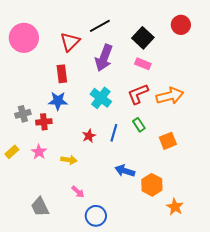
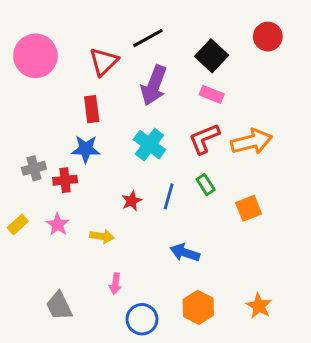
orange hexagon: (152, 185) -> (198, 307), moved
pink arrow: (78, 192) -> (115, 284), turned 56

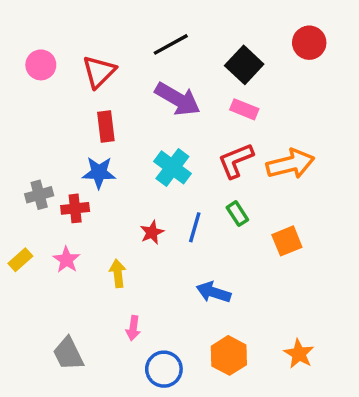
pink circle: (35, 56) -> (41, 65), size x0.6
red triangle: (104, 62) -> (99, 72), moved
purple arrow: (154, 85) -> (178, 99), turned -81
yellow arrow: (102, 236) -> (118, 273), turned -105

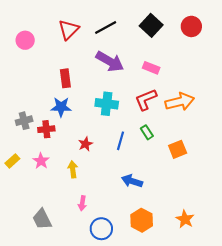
black square: (244, 65) -> (151, 25), moved
red triangle: (99, 72) -> (69, 30), moved
cyan cross: (172, 167) -> (107, 104), turned -30
red star: (152, 232) -> (85, 144), moved

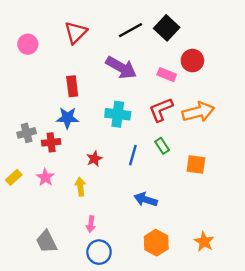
red circle: (191, 26) -> (192, 61), moved
black line: (106, 28) -> (131, 30), moved
orange square: (178, 149) -> (196, 164), turned 30
blue circle: (101, 229) -> (99, 252), moved

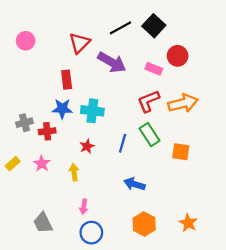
red triangle: (76, 33) -> (79, 43), moved
cyan cross: (118, 114) -> (92, 111), moved
green rectangle: (162, 146) -> (150, 135), size x1.5

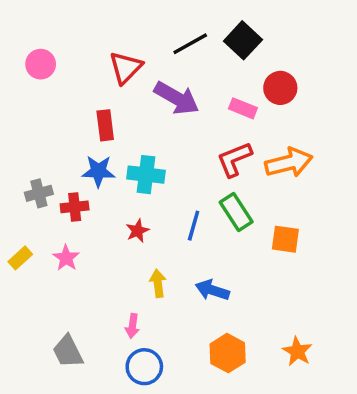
yellow arrow: (74, 172) -> (158, 283), moved

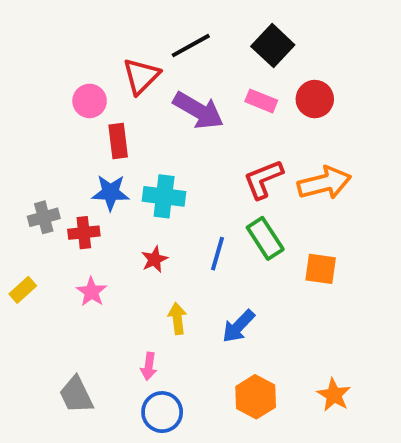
black line: (190, 44) -> (191, 46), moved
pink circle: (41, 64) -> (90, 101), moved
pink rectangle: (243, 108) -> (261, 101), moved
pink star: (66, 258) -> (91, 292), moved
blue arrow: (212, 290) -> (238, 326), turned -64

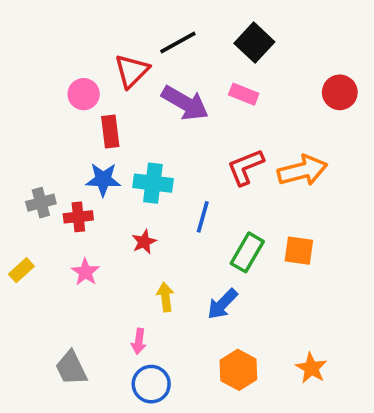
red circle: (315, 99) -> (340, 92), moved
green rectangle: (265, 238) -> (247, 252), moved, turned 63
blue line: (217, 254) -> (203, 217), moved

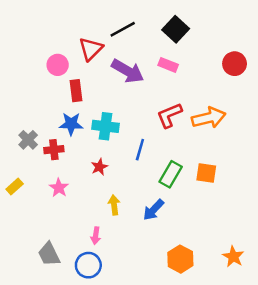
gray cross: (41, 203) -> (28, 140), turned -30
orange star: (311, 368) -> (233, 257), moved
orange hexagon: (238, 370) -> (180, 259), moved
blue circle: (151, 384) -> (88, 265), moved

